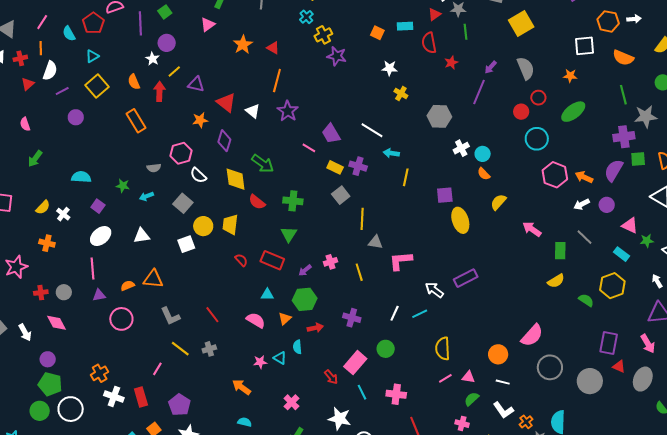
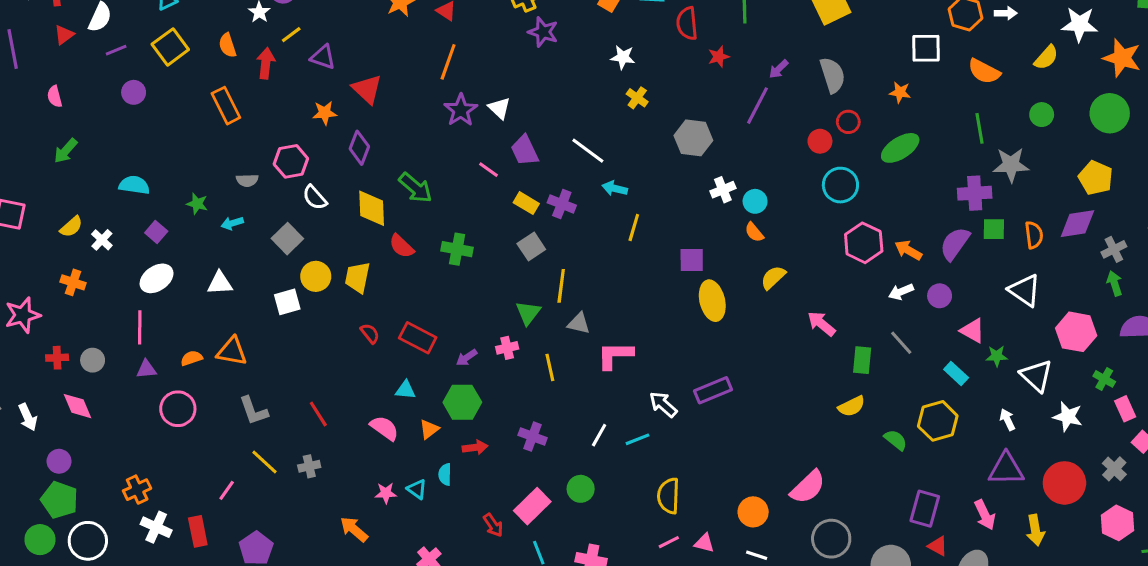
white triangle: (253, 111) -> (499, 108), moved
green triangle: (289, 234) -> (528, 313), moved

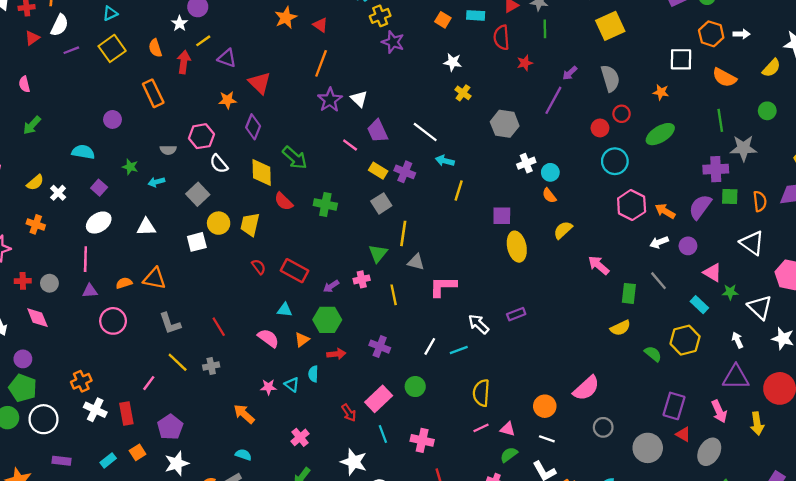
purple circle: (134, 92) -> (112, 119), moved
purple rectangle: (713, 390) -> (516, 314), size x0.7
gray circle: (831, 539) -> (603, 427), size x0.7

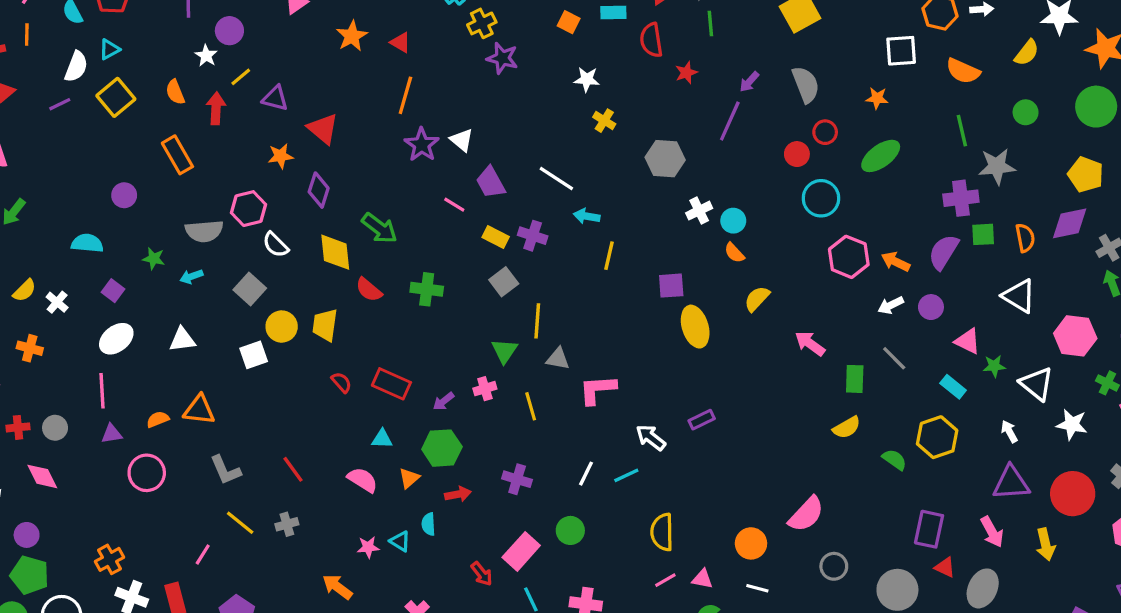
white semicircle: (60, 25) -> (76, 67), moved
gray semicircle: (168, 150) -> (204, 231), size x1.6

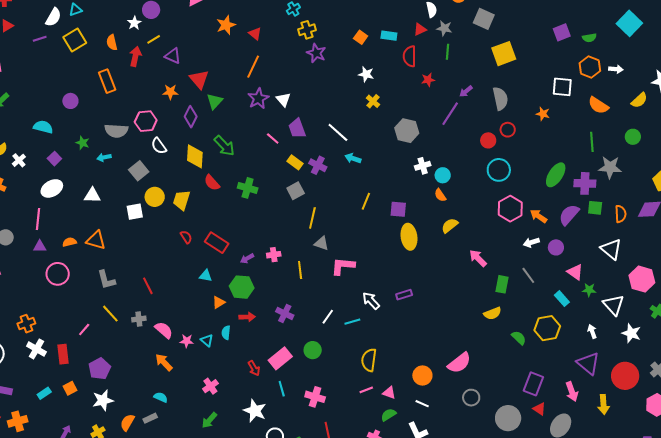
green ellipse: (881, 156) -> (556, 175), moved, turned -30
yellow line: (609, 256) -> (366, 201), moved
green triangle: (504, 351) -> (215, 101), moved
pink semicircle: (363, 480) -> (164, 330), moved
purple triangle: (1011, 483) -> (588, 363), turned 35

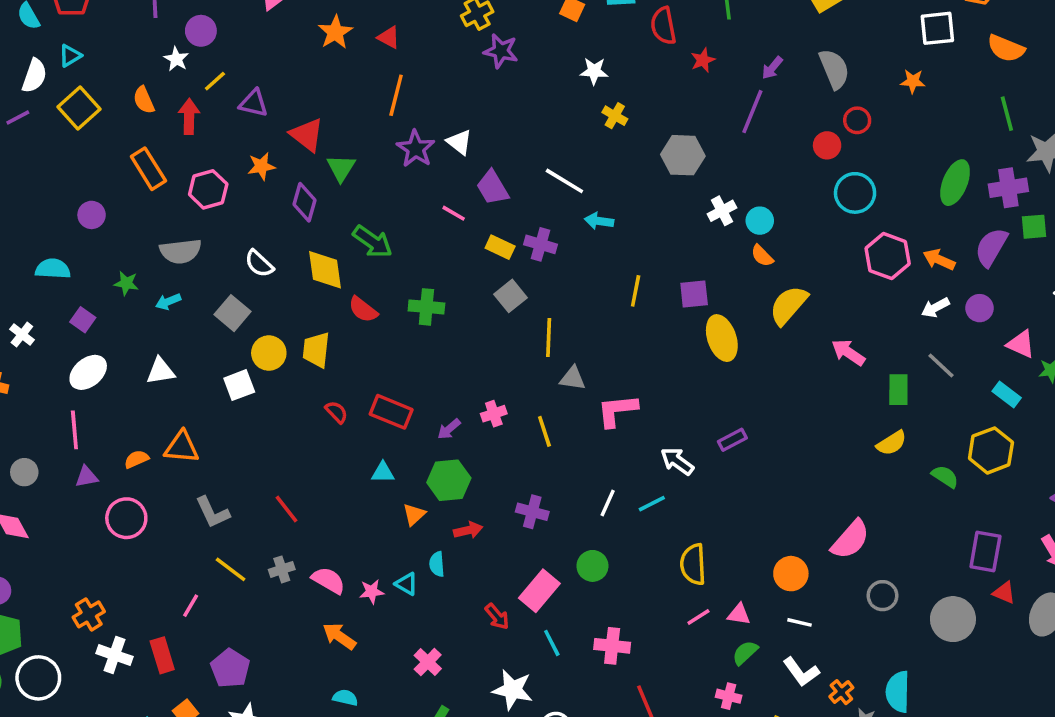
pink hexagon: (146, 121) -> (208, 189), moved
yellow semicircle: (450, 226) -> (788, 305), size x1.4

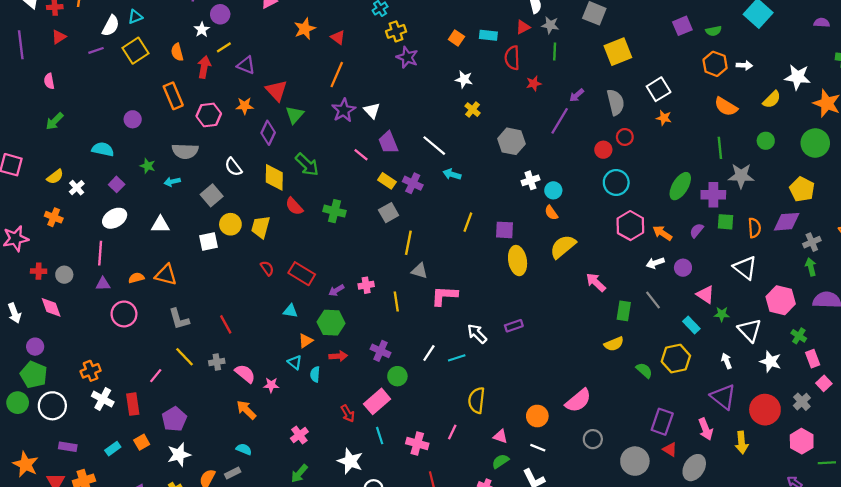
white square: (937, 28) -> (659, 89), moved, turned -35
purple semicircle: (991, 247) -> (697, 230), size x0.6
green circle: (592, 566) -> (397, 376), moved
cyan triangle: (406, 584) -> (295, 362), moved
pink line: (698, 617) -> (452, 432), moved, turned -42

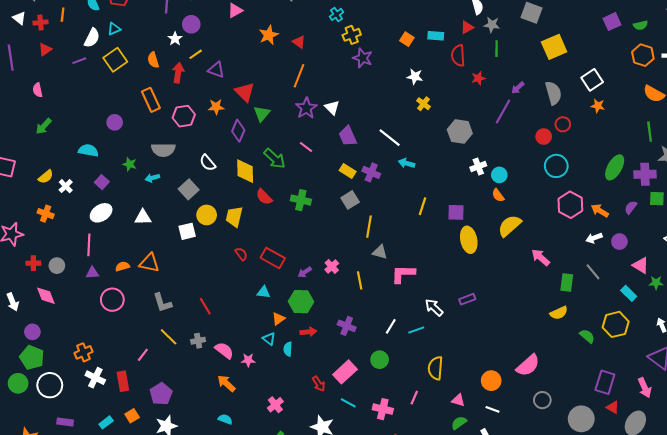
pink line: (361, 155) -> (306, 147), moved
pink cross: (366, 285) -> (332, 267), turned -32
green circle: (397, 376) -> (380, 360), moved
cyan line: (380, 436) -> (348, 403), turned -42

